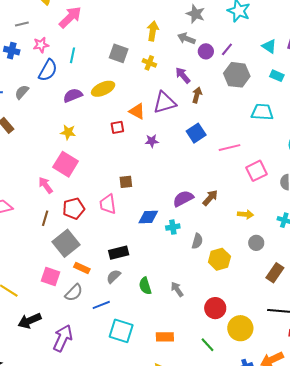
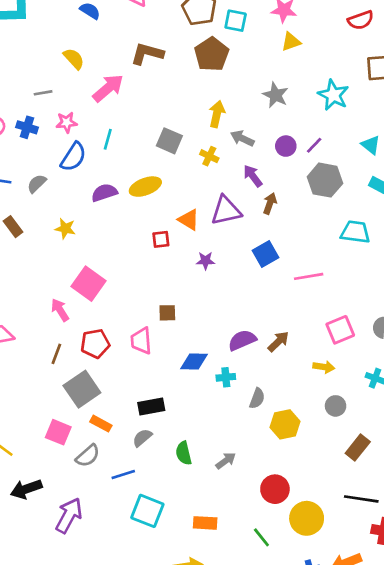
gray arrow: (186, 38) -> (242, 138), moved
yellow star: (68, 132) -> (65, 229), moved
pink square: (256, 171) -> (340, 330), moved
gray arrow: (177, 289) -> (226, 461), turned 84

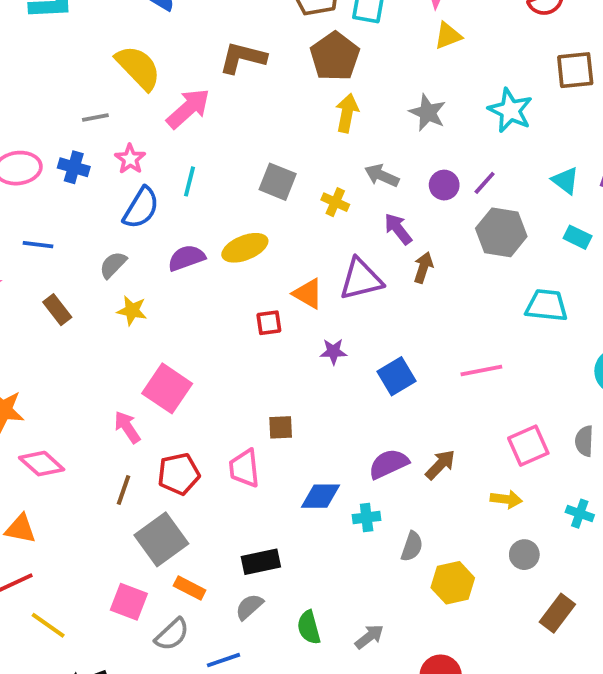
yellow semicircle: (74, 59) -> (138, 68), size x1.5
yellow arrow: (217, 114) -> (347, 113), moved
pink star: (67, 122) -> (130, 159), turned -30
gray semicircle: (37, 184) -> (113, 265), moved
blue square: (265, 254) -> (396, 376), moved

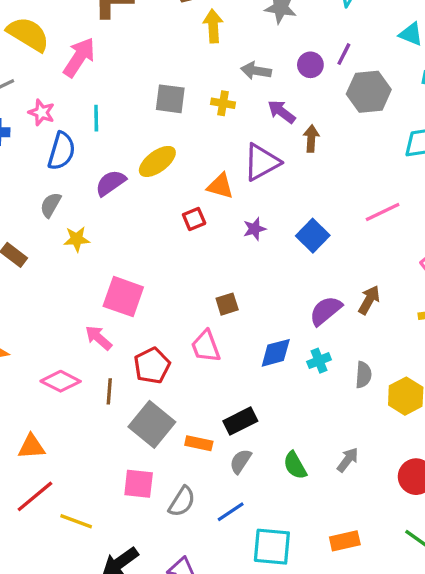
pink diamond: (42, 464) -> (61, 381), moved
orange rectangle: (190, 588) -> (199, 443), moved

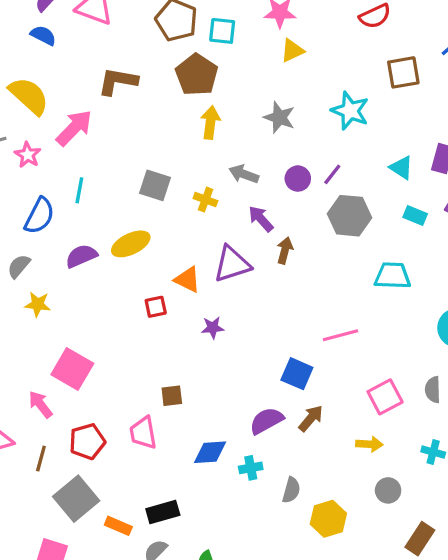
pink star: (42, 112) -> (28, 155), moved
blue square: (313, 236) -> (297, 374), moved, turned -32

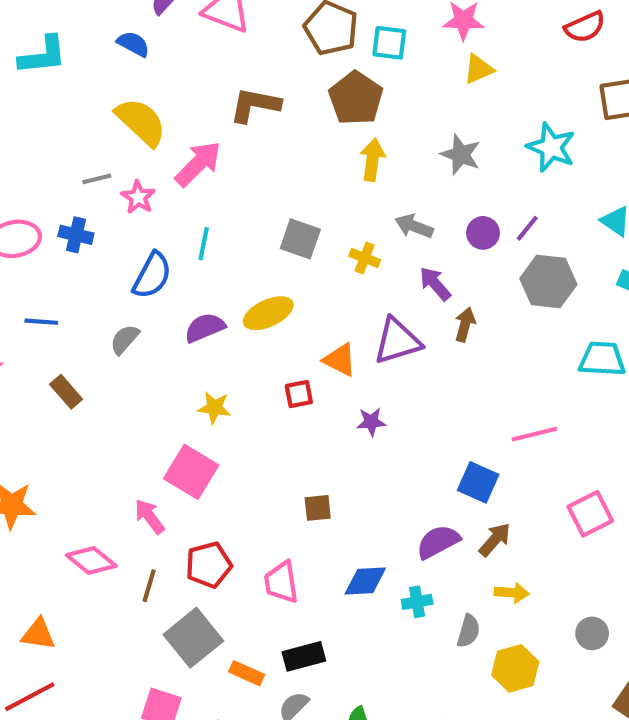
blue semicircle: (43, 35) -> (133, 44), moved
yellow star: (38, 304) -> (214, 408), moved
pink trapezoid: (143, 433) -> (281, 582), moved
yellow arrow: (369, 444) -> (512, 593), moved

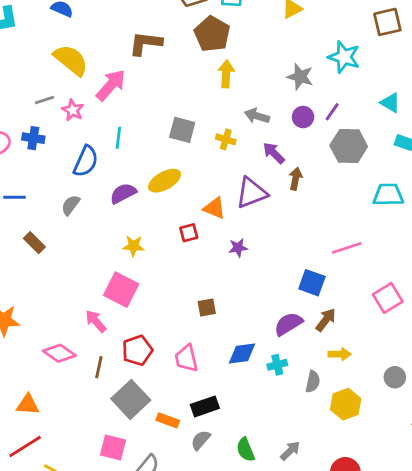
gray star: (461, 155) -> (300, 77), moved

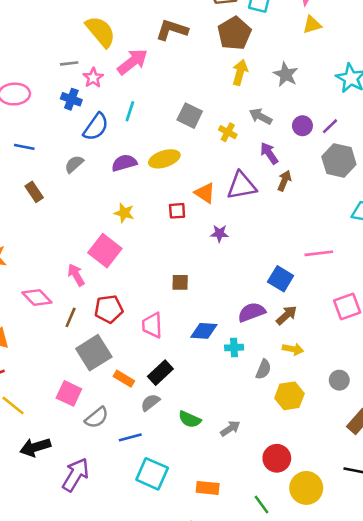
gray star: (300, 77) -> (286, 74), moved
blue cross: (33, 138) -> (71, 99), moved
black rectangle: (205, 406) -> (160, 373), turned -35
green semicircle: (246, 450) -> (190, 419), turned -55

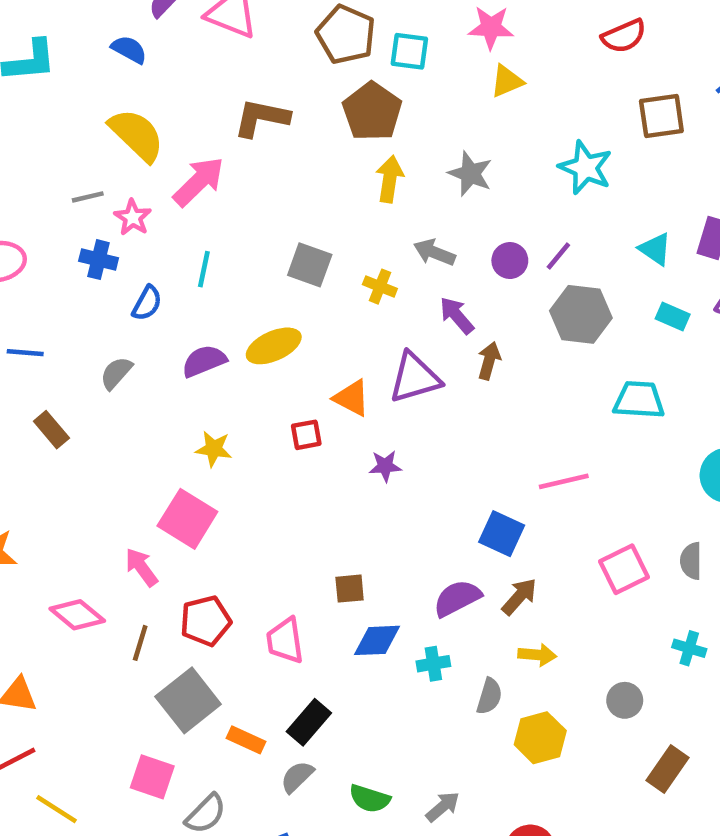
blue semicircle: (96, 127) -> (147, 303), size x0.7
brown square: (180, 282) -> (350, 589), moved

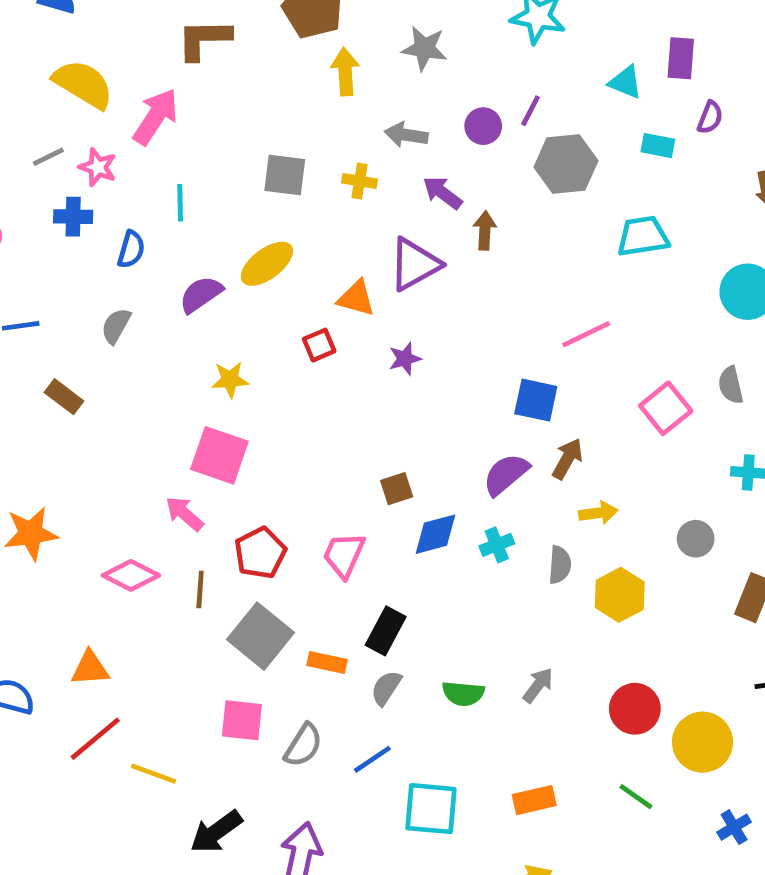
pink trapezoid: (285, 641) -> (344, 555), turned 45

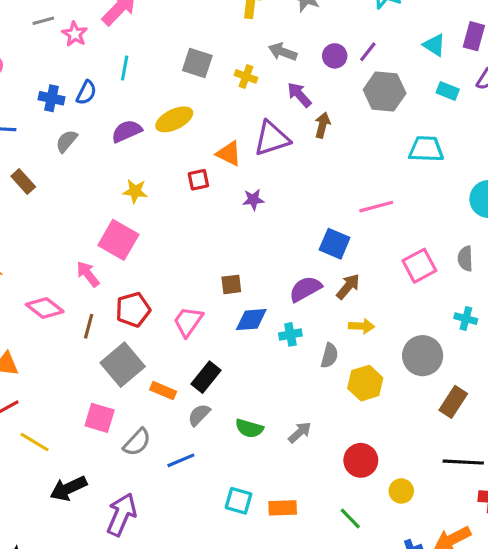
blue cross: (73, 217) -> (52, 98), moved
gray circle: (696, 539) -> (423, 356), size x1.6
yellow circle: (703, 742) -> (401, 491), size x0.6
cyan square: (431, 809) -> (239, 501), moved, size x0.7

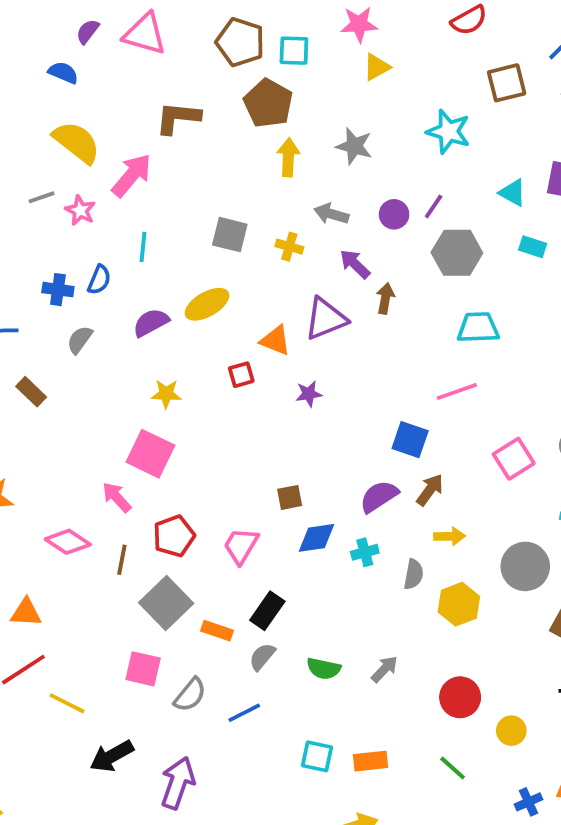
cyan trapezoid: (426, 149) -> (478, 328), moved

